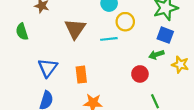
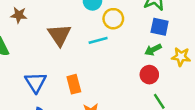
red circle: (140, 74) -> (149, 75), moved

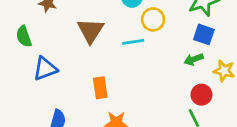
red circle: (149, 75) -> (201, 95), moved
blue triangle: (36, 82) -> (45, 69), moved, turned 35

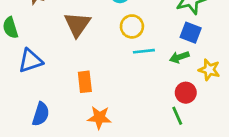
yellow circle: (153, 19) -> (132, 26), moved
cyan line: (133, 42) -> (144, 51), moved

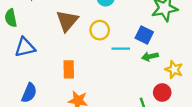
yellow circle: (132, 26) -> (100, 30), moved
blue square: (191, 33) -> (144, 35), moved
red circle: (186, 93) -> (162, 93), moved

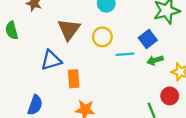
blue square: (144, 35) -> (148, 39), turned 30
blue triangle: (25, 47) -> (51, 60), moved

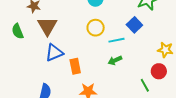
brown triangle: (69, 30) -> (47, 26), moved
green arrow: (155, 60) -> (115, 60), moved

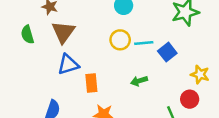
blue square: (134, 25) -> (167, 52), moved
cyan line: (116, 40) -> (144, 43), moved

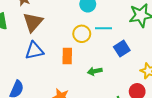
cyan line: (144, 43) -> (103, 28), moved
orange rectangle: (91, 83) -> (67, 56), moved

